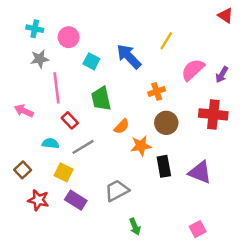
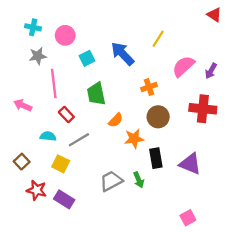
cyan square: (91, 61) -> (87, 58), turned 35
purple rectangle: (76, 200) -> (64, 199), moved
green arrow: (135, 227) -> (139, 180), moved

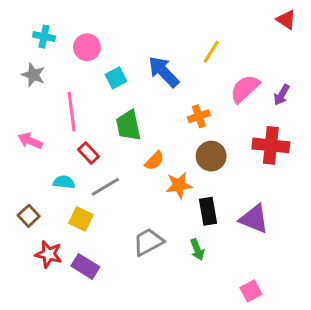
gray star: (38, 56) -> (33, 75), moved, turned 30
green arrow: (139, 180) -> (197, 250), moved

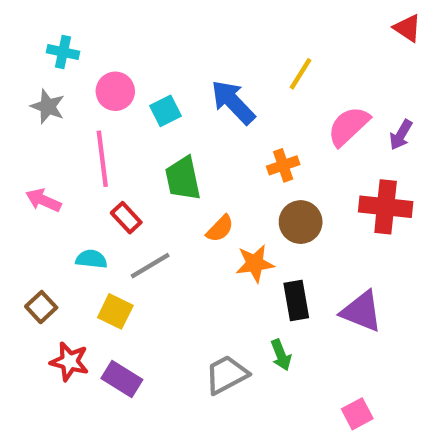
pink circle: (87, 47) -> (115, 91), moved
gray trapezoid: (148, 242) -> (226, 375), moved

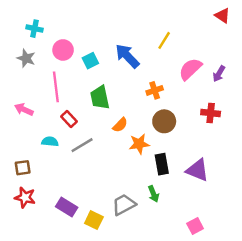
red cross: (386, 207) -> (211, 113), size x0.7
brown square: (41, 307) -> (23, 168), turned 35
yellow square: (115, 311) -> (94, 220), moved
red star: (70, 362) -> (25, 197), moved

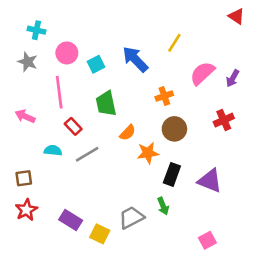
red cross: (211, 113) -> (224, 120), turned -30
black rectangle: (162, 164) -> (172, 174), turned 30
red star: (25, 197) -> (26, 210), turned 30

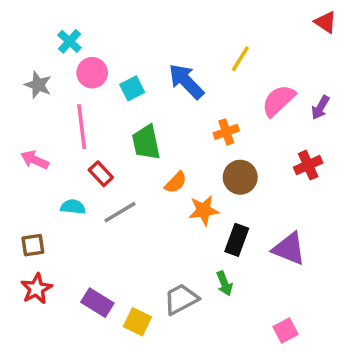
cyan cross: (36, 30) -> (69, 41), moved, turned 30

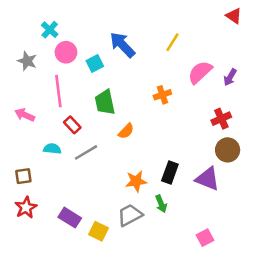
blue arrow: (186, 81) -> (122, 45), moved
brown circle: (240, 177) -> (228, 150), moved
orange star: (204, 210) -> (136, 181), moved

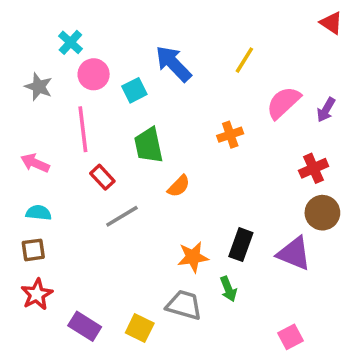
cyan semicircle: (52, 149) -> (39, 213), moved
gray trapezoid: (130, 215) -> (184, 305), turned 44
purple rectangle: (70, 218) -> (85, 326), moved

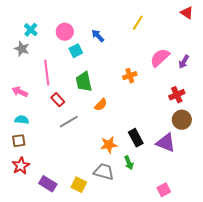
cyan cross: (70, 42) -> (31, 30), moved
yellow line: (244, 60) -> (138, 23), moved
blue arrow: (173, 64) -> (98, 36), size x0.6
pink circle: (94, 74) -> (65, 32), moved
black rectangle: (241, 245) -> (136, 138), turned -48

